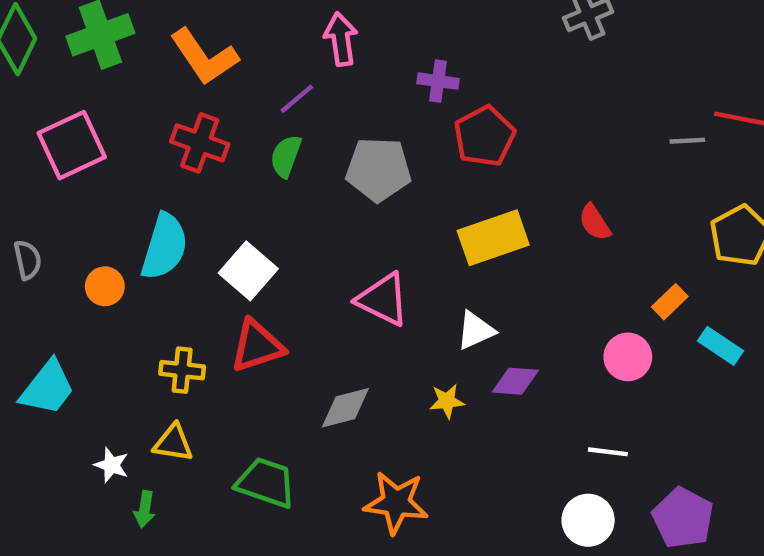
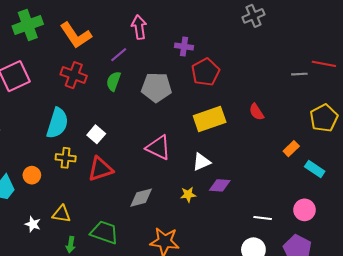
white square: (248, 271) -> (96, 134), size x0.7
orange circle: (105, 286) -> (32, 175), moved
pink circle: (628, 357) -> (304, 210), moved
yellow cross: (182, 370) -> (66, 158), moved
green arrow: (145, 509) -> (71, 245), moved

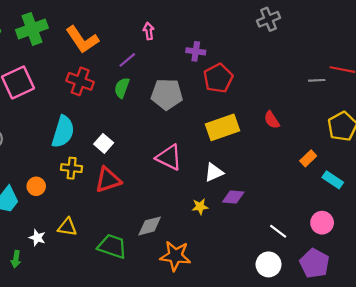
pink arrow: (139, 27) -> (149, 31), size x0.7
gray diamond: (141, 198) -> (150, 226), moved
white line: (263, 218) -> (278, 231), turned 30
green arrow: (71, 245) -> (16, 259), moved

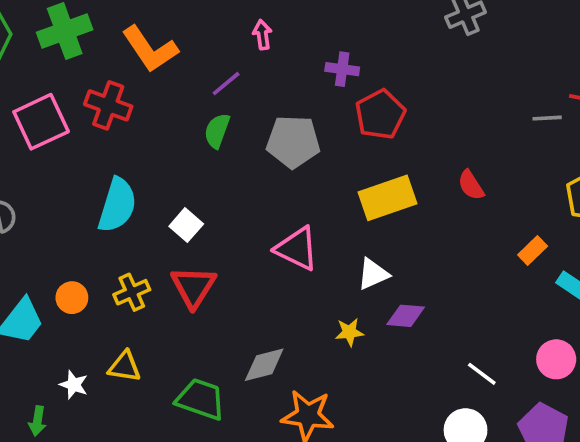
red cross: (80, 81) -> (108, 105), moved
yellow cross: (72, 168) -> (132, 292), moved, turned -30
red triangle: (108, 180) -> (193, 287), turned -40

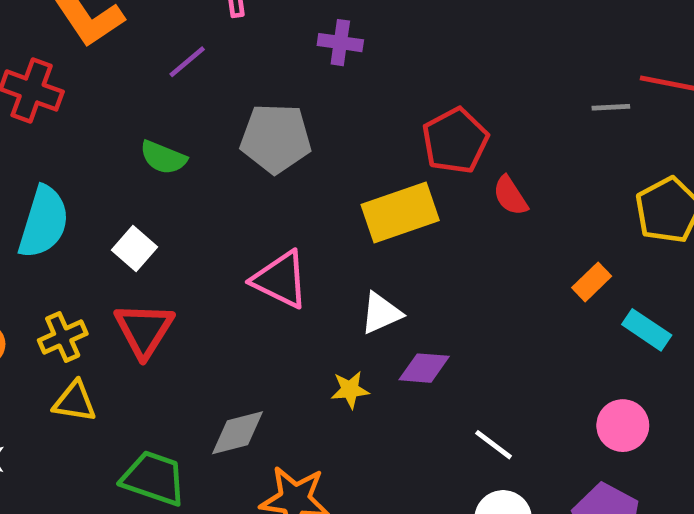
red pentagon: (380, 114) -> (455, 141), moved
green semicircle: (217, 131) -> (163, 157), moved, turned -88
yellow triangle: (125, 367) -> (75, 402), moved
white line: (482, 374) -> (494, 445), moved

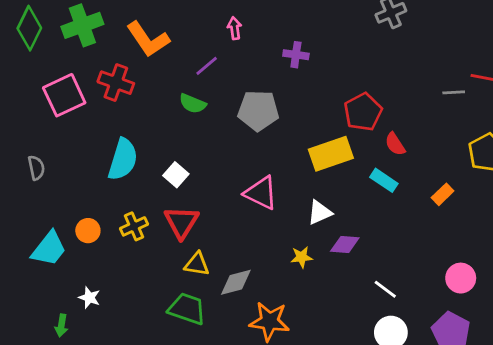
green semicircle: (163, 157) -> (193, 104), moved
cyan rectangle: (647, 330) -> (384, 180), moved
yellow triangle: (75, 402) -> (197, 264), moved

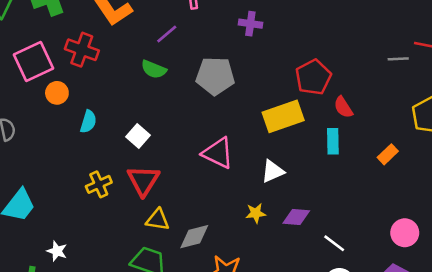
cyan semicircle: (123, 159) -> (88, 122), size x0.6
cyan rectangle: (384, 180) -> (333, 141), turned 55
orange circle: (88, 231) -> (57, 93), moved
purple diamond: (345, 245) -> (296, 217), moved

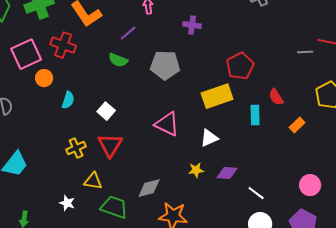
red semicircle: (343, 107) -> (276, 97), moved
yellow triangle: (158, 220) -> (93, 181), moved
white star: (57, 251) -> (67, 203), moved

